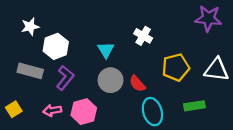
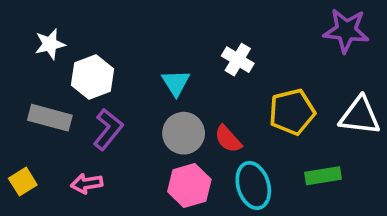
pink hexagon: (84, 112) -> (189, 185), moved

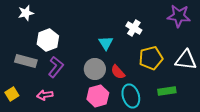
white star: (50, 44) -> (26, 13), moved
white cross: (238, 60) -> (134, 28), moved
cyan triangle: (176, 83) -> (106, 43), moved

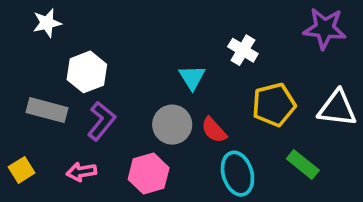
green rectangle: (167, 91) -> (303, 165), turned 48
pink hexagon: (98, 96) -> (149, 174), moved

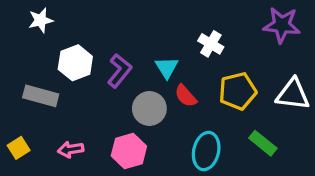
purple L-shape: (101, 121) -> (119, 71), moved
red semicircle: (214, 130) -> (186, 96), moved
cyan ellipse: (237, 174) -> (206, 151), turned 30

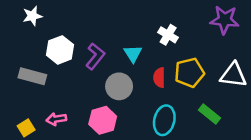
red semicircle: (186, 96) -> (159, 78), moved, turned 42
yellow square: (19, 148) -> (26, 128), moved

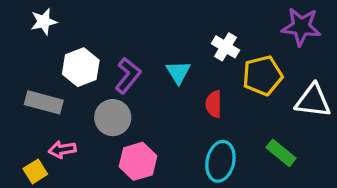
yellow pentagon: (189, 73) -> (262, 75), moved
gray circle: (119, 86) -> (113, 118), moved
pink arrow: (56, 119) -> (62, 150), moved

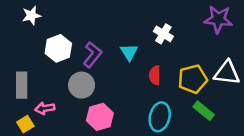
yellow pentagon: (262, 75) -> (193, 79), moved
gray rectangle: (44, 102) -> (22, 85), moved, turned 75

